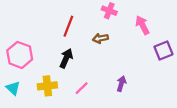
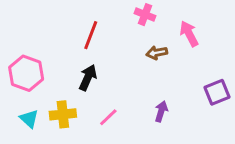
brown arrow: (100, 38) -> (157, 53), moved
purple square: (163, 51) -> (217, 92), moved
cyan triangle: (13, 88) -> (29, 119), moved

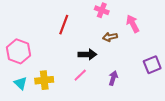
black arrow: (88, 78) -> (87, 54), moved, turned 66
pink line: (108, 117) -> (80, 75), moved

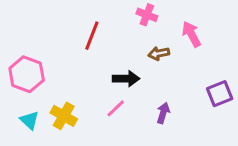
yellow cross: (44, 80) -> (64, 116), turned 36

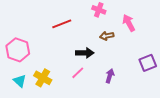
red line: (92, 36) -> (62, 24), turned 48

